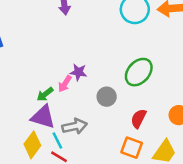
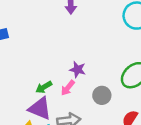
pink arrow: (65, 84) -> (68, 88), moved

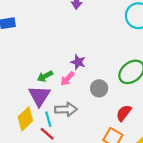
purple triangle: (40, 108) -> (39, 96), turned 35

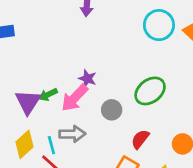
pink arrow: (67, 79) -> (75, 98), size x1.6
purple triangle: (39, 96) -> (28, 102), moved

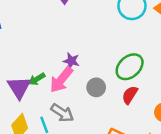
gray arrow: (72, 134) -> (62, 113), turned 40
red semicircle: (140, 139) -> (130, 95), moved

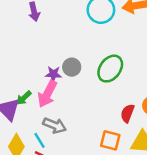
gray circle: (96, 87) -> (72, 67), moved
red semicircle: (130, 95) -> (127, 113), moved

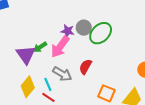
green ellipse: (110, 69) -> (101, 33), moved
red semicircle: (127, 113) -> (85, 67), moved

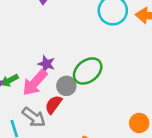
gray circle: (84, 28) -> (66, 86), moved
red semicircle: (85, 67) -> (53, 105), moved

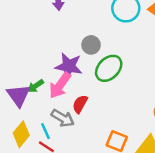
purple star: (46, 64) -> (69, 66), size x1.6
gray circle: (66, 86) -> (91, 45), moved

